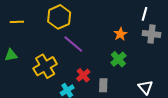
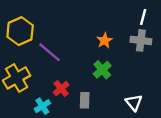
white line: (144, 14) -> (143, 17), moved
yellow hexagon: (59, 17) -> (20, 31), moved

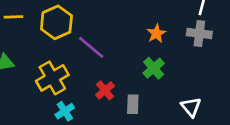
cyan cross: (42, 106) -> (65, 111), moved

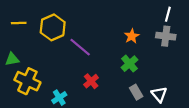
yellow cross: (52, 78) -> (27, 81), moved, turned -35
gray rectangle: (133, 104) -> (136, 92), moved, turned -32

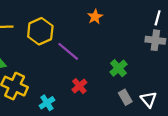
orange star: (132, 36) -> (95, 17), moved

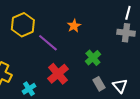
orange star: (95, 17) -> (74, 26), moved
red cross: (79, 86) -> (58, 74), size x1.5

